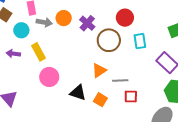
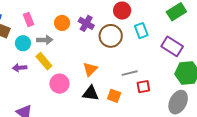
gray arrow: (44, 22) -> (45, 40), moved
orange triangle: (99, 70) -> (90, 69), moved

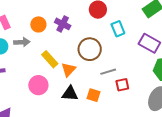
brown circle: (111, 36) -> (90, 49), moved
yellow rectangle: (44, 61) -> (50, 59), moved

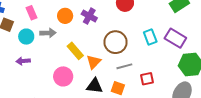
cyan rectangle: (118, 29) -> (150, 37), moved
gray line: (108, 72) -> (124, 66), moved

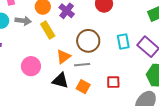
yellow rectangle: (75, 51) -> (48, 30), moved
gray line: (124, 66) -> (82, 65), moved

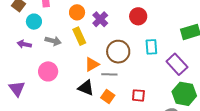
gray arrow: (23, 21) -> (53, 41), moved
cyan rectangle: (123, 41) -> (151, 47), moved
pink circle: (31, 66) -> (48, 71), moved

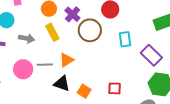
brown circle: (118, 52) -> (90, 30), moved
gray line: (109, 74) -> (45, 65), moved

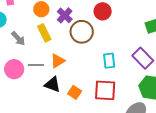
gray arrow: (27, 38) -> (18, 38), turned 35
cyan rectangle: (125, 39) -> (109, 61), moved
red square: (115, 88) -> (105, 90), size x1.6

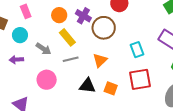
orange triangle: (58, 61) -> (100, 60), moved
gray line: (36, 65) -> (71, 59), moved

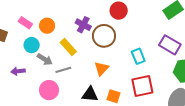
pink rectangle: (26, 11) -> (25, 23), turned -32
orange circle: (59, 15) -> (47, 26), moved
cyan circle: (20, 35) -> (32, 45), moved
gray line: (71, 59) -> (63, 70), moved

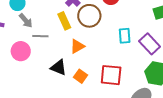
yellow rectangle: (68, 47) -> (64, 21), moved
cyan rectangle: (138, 56) -> (125, 36), moved

